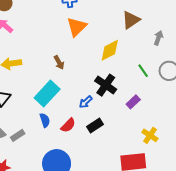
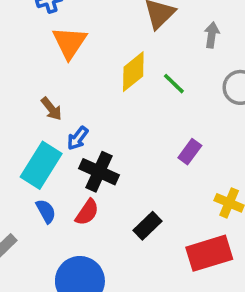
green line: (143, 71) -> (174, 84), moved
black cross: (106, 85) -> (99, 172), moved
blue arrow: (86, 102) -> (78, 138), moved
black rectangle: (95, 126) -> (147, 226), moved

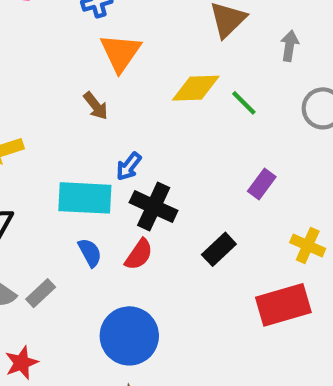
yellow diamond: (133, 72) -> (196, 88), turned 36
brown arrow: (51, 109) -> (96, 106), moved
cyan rectangle: (41, 165) -> (85, 198), turned 60
black rectangle: (147, 226) -> (219, 249), moved

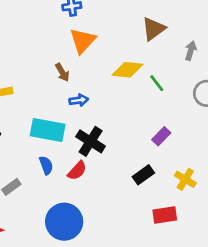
blue arrow: (129, 166) -> (79, 100), moved, turned -144
black rectangle: (219, 249) -> (143, 175), moved
red rectangle: (283, 305) -> (165, 215), size x0.7

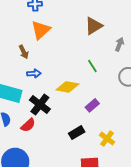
yellow diamond: (127, 70) -> (67, 87), moved

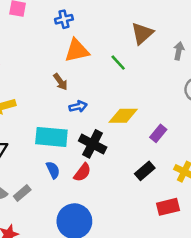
orange triangle: (41, 30) -> (77, 50), turned 40
green line: (92, 66) -> (118, 63), moved

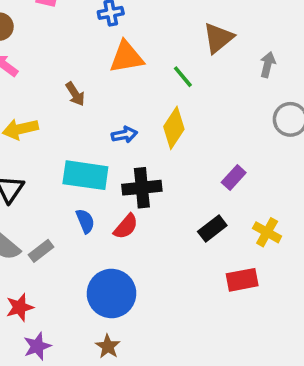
brown arrow: (60, 82) -> (75, 94), moved
yellow diamond: (123, 116) -> (174, 128), moved, turned -60
black cross: (93, 144) -> (142, 188), turned -36

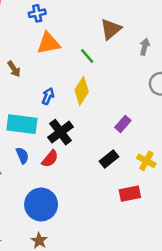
blue arrow: (124, 135) -> (48, 96), turned -56
black cross: (142, 188) -> (61, 132), turned -30

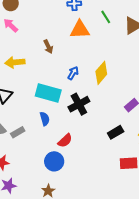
green line: (87, 56) -> (106, 17), moved
red semicircle: (50, 159) -> (65, 141), moved
blue circle: (41, 204) -> (54, 161), size x0.7

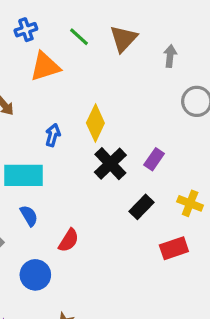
black cross: (79, 104) -> (110, 164), moved
blue circle: (54, 161) -> (35, 275), moved

